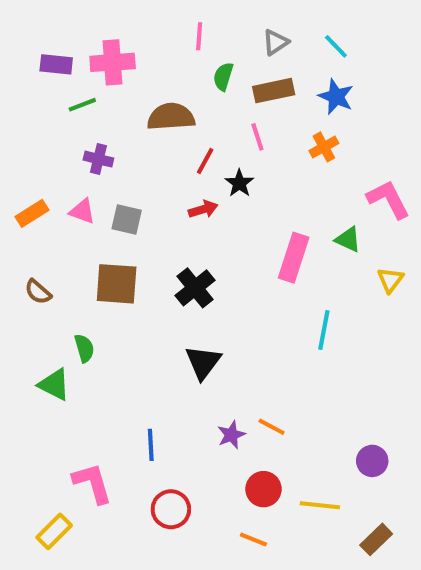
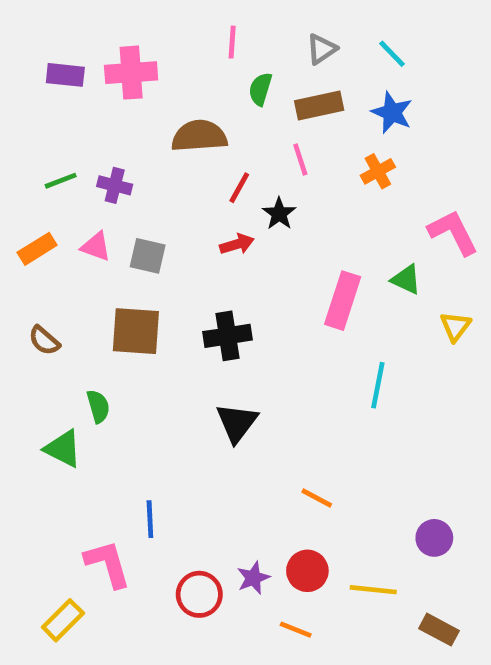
green line: (82, 105) -> (61, 181), moved
black cross: (195, 288) -> (227, 336), turned 30
purple star: (231, 435) -> (253, 578), moved
blue line: (151, 445) -> (150, 519), moved
brown rectangle: (376, 539) -> (439, 630), turned 72

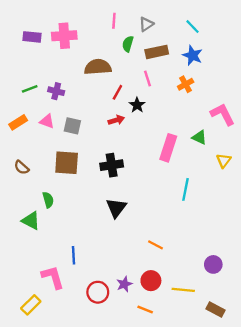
gray triangle: (321, 49) -> (146, 24), moved

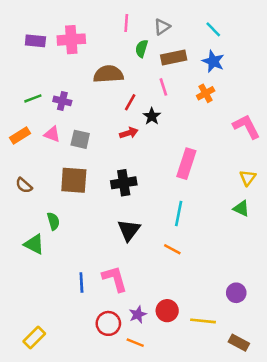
green triangle: (199, 137) -> (241, 208), moved
cyan line: (186, 189) -> (179, 213), moved
orange line: (156, 245) -> (172, 249), moved
pink L-shape: (53, 277) -> (115, 279), moved
orange line: (145, 310) -> (135, 343), moved

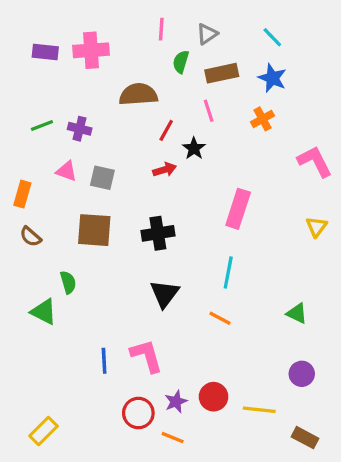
orange rectangle: (20, 135) -> (22, 194), moved, turned -42
green triangle: (241, 208) -> (297, 313), moved

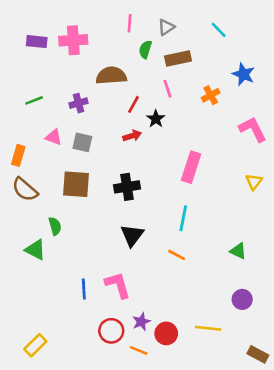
blue star: (272, 78) -> (243, 74), moved
purple cross: (80, 129) -> (79, 103), moved, turned -30
brown semicircle: (31, 237) -> (25, 189), size x1.5
red circle: (214, 397) -> (166, 333), moved
brown rectangle: (305, 438) -> (258, 354), moved

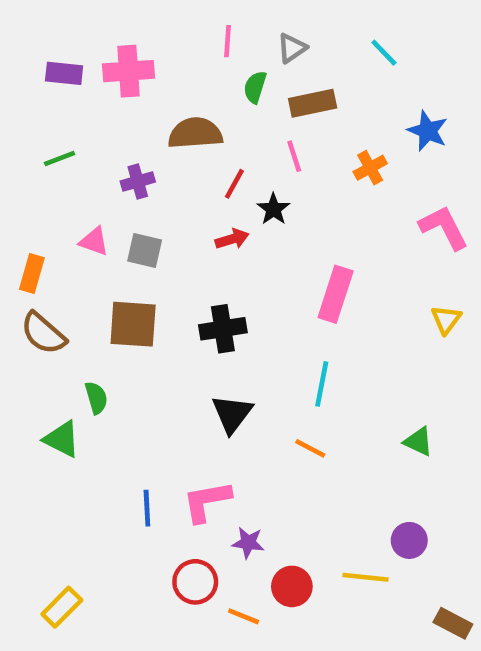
green line: (34, 100) -> (59, 158), moved
pink L-shape: (118, 285) -> (207, 501), turned -84
purple circle: (242, 299) -> (409, 540), moved
purple star: (141, 322) -> (248, 543), moved, turned 30

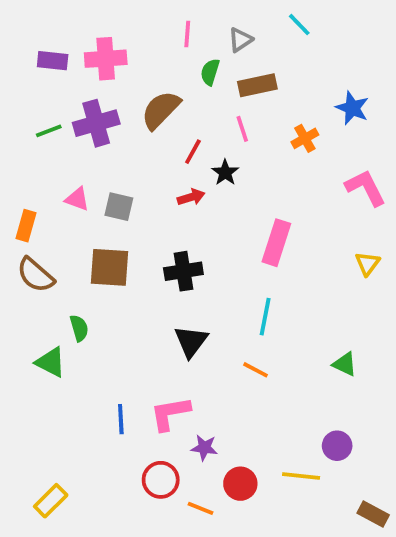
cyan line: (384, 53) -> (299, 25), moved
brown semicircle: (195, 133) -> (161, 110), turned -42
purple cross: (138, 181) -> (96, 123), moved, size x1.6

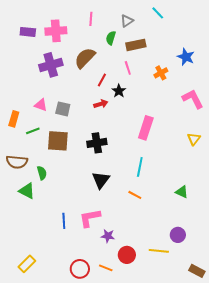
pink line: (187, 34) -> (91, 19), moved
green line: (49, 131) -> (33, 131), moved
brown semicircle: (35, 275) -> (17, 162), moved, turned -35
red circle: (161, 480) -> (80, 269), moved

